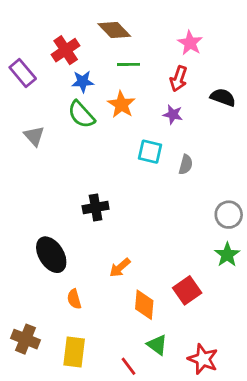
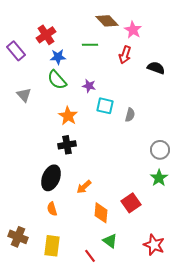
brown diamond: (114, 30) -> (107, 21), moved
orange star: (121, 104) -> (68, 116), moved
purple star: (173, 114) -> (89, 86), moved
black ellipse: (51, 255) -> (51, 178), moved, turned 55
red star: (203, 359) -> (154, 245), moved

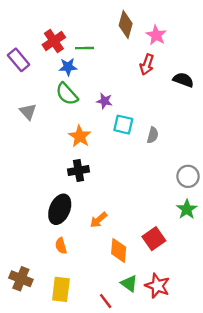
brown diamond: (107, 21) -> (126, 25), turned 60
green line: (90, 45) -> (84, 48), moved
red star: (154, 245) -> (157, 286), moved

